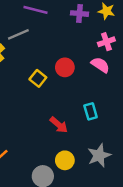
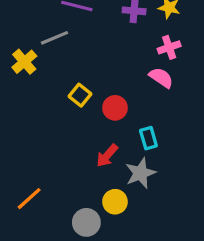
red circle: (65, 67) -> (115, 108), moved
red arrow: (59, 125) -> (107, 156), turned 90
gray star: (99, 155) -> (140, 173), moved

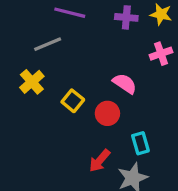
yellow cross: (24, 62) -> (32, 82), moved
pink semicircle: (161, 78) -> (125, 83), moved

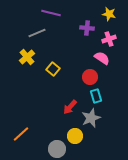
purple cross: (126, 17) -> (87, 28), moved
pink semicircle: (125, 83) -> (102, 58), moved
red circle: (107, 113) -> (90, 77), moved

